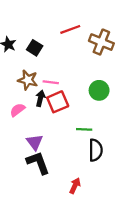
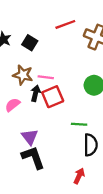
red arrow: (75, 186) -> (79, 176), moved

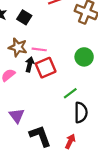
green line: (79, 124) -> (70, 93), turned -40
purple triangle: (30, 137) -> (17, 116), moved
black L-shape: (33, 158) -> (40, 136), moved

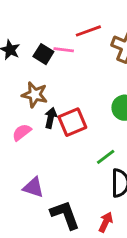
pink line: (39, 49) -> (64, 50), moved
purple triangle: (17, 116) -> (33, 187), turned -35

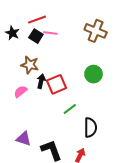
red line: (88, 31) -> (37, 20), moved
green line: (106, 157) -> (70, 109), moved
purple triangle: (33, 187) -> (24, 139), moved

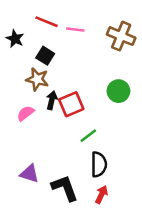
red line: (37, 20) -> (46, 22), turned 42
pink line: (50, 33) -> (75, 30), moved
black square: (36, 36) -> (45, 56), moved
black semicircle: (90, 127) -> (99, 164), moved

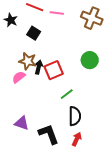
brown star: (37, 79) -> (28, 61), moved

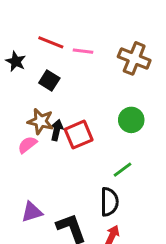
green line: (67, 94) -> (122, 170), moved
purple triangle: (22, 123) -> (32, 212), turned -35

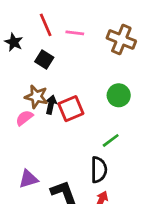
red line: (51, 42) -> (46, 25), turned 45

